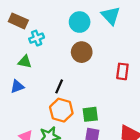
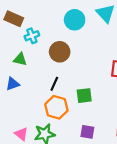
brown circle: (82, 52) -> (60, 52), moved
green square: (90, 114) -> (84, 96), moved

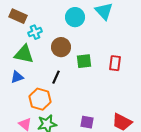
green triangle: (20, 59) -> (24, 54), size x1.5
green square: (84, 96) -> (84, 61), moved
orange hexagon: (56, 107) -> (40, 99), moved

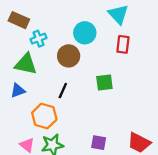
cyan circle: (75, 17) -> (85, 33), moved
green square: (84, 61) -> (104, 83), moved
red rectangle: (115, 63) -> (123, 44), moved

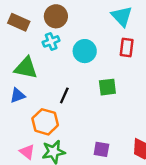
cyan circle: (85, 33) -> (85, 51), moved
cyan cross: (39, 39) -> (51, 41), moved
brown circle: (69, 56) -> (56, 16), moved

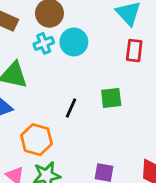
cyan circle: (85, 51) -> (74, 42), moved
black line: (64, 95) -> (71, 108), moved

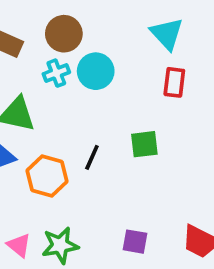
orange hexagon: (37, 140) -> (47, 176), moved

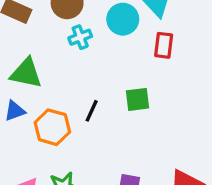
cyan circle: (96, 71) -> (123, 19), moved
cyan cross: (56, 73) -> (80, 37), moved

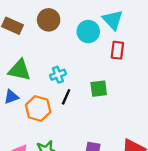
cyan cross: (80, 37) -> (58, 75), moved

